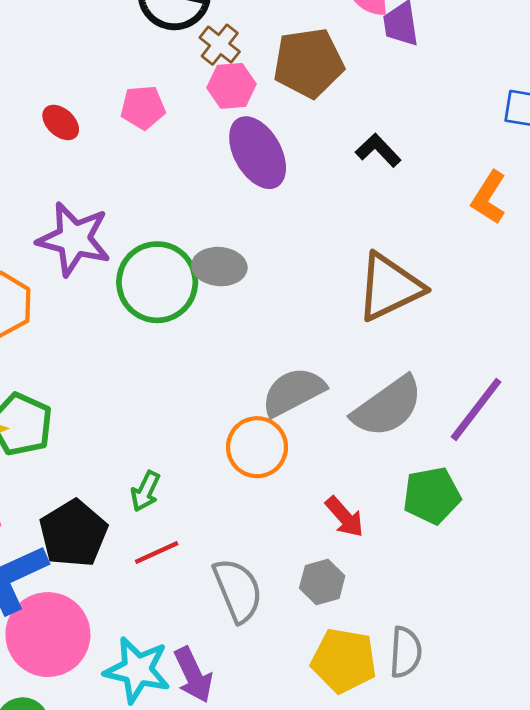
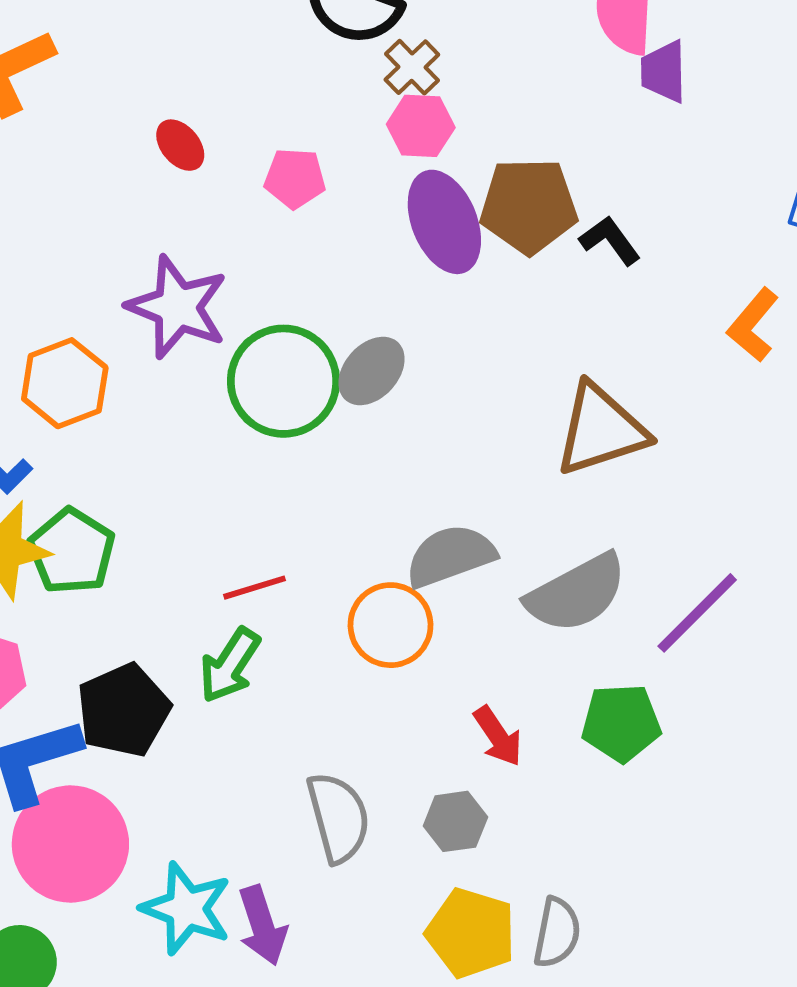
brown pentagon: (309, 63) -> (529, 206), moved
pink pentagon: (143, 107) -> (295, 178), moved
gray ellipse: (219, 267) -> (372, 371), turned -60
green arrow: (145, 491) -> (230, 665), size x1.4
red line: (157, 552) -> (255, 588), moved

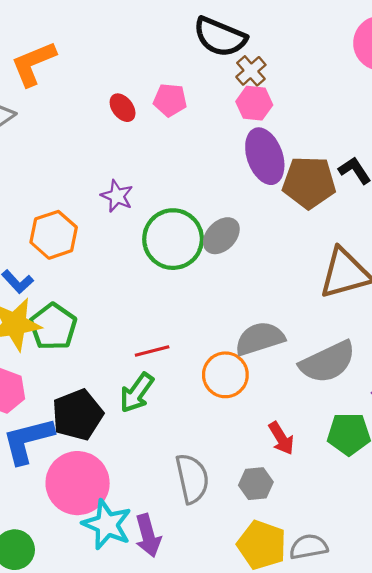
pink pentagon: (295, 178) -> (170, 100), moved
brown pentagon: (529, 206) -> (309, 182), moved
purple star: (177, 307) -> (117, 196), size x0.6
pink circle: (70, 844) -> (78, 483), moved
gray semicircle: (557, 933) -> (309, 547), turned -114

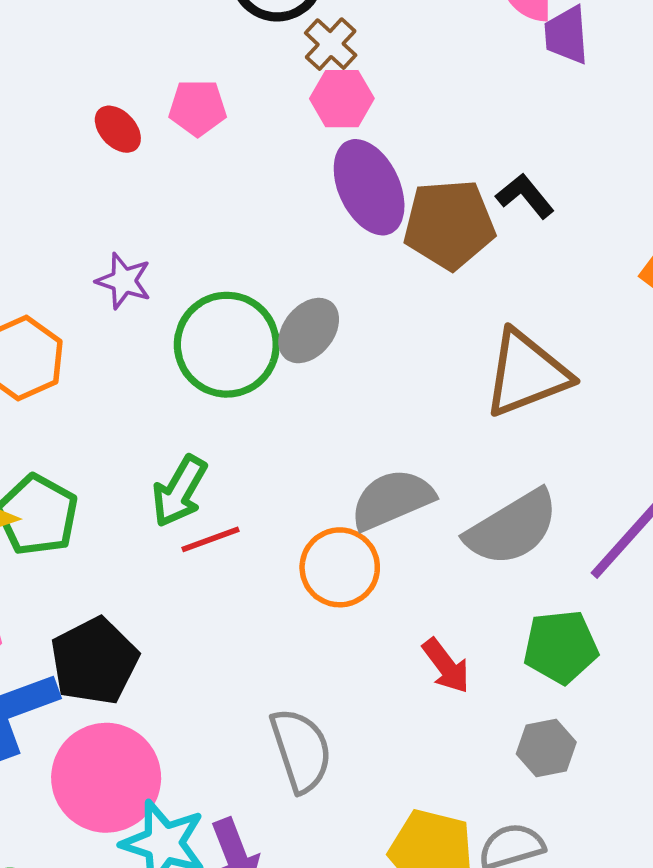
green arrow: (137, 393) -> (179, 491), moved
gray hexagon: (256, 484) -> (546, 748), moved

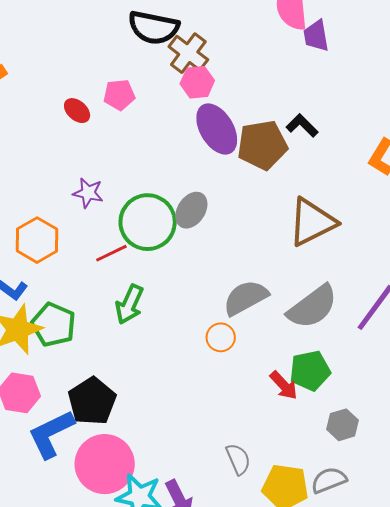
brown cross: (331, 44) -> (188, 53), size x1.4
red line: (210, 539) -> (111, 253), moved
orange circle: (340, 567) -> (221, 337), size x0.7
green pentagon: (561, 647) -> (310, 371), moved
gray semicircle: (301, 750) -> (238, 459), moved, size x0.7

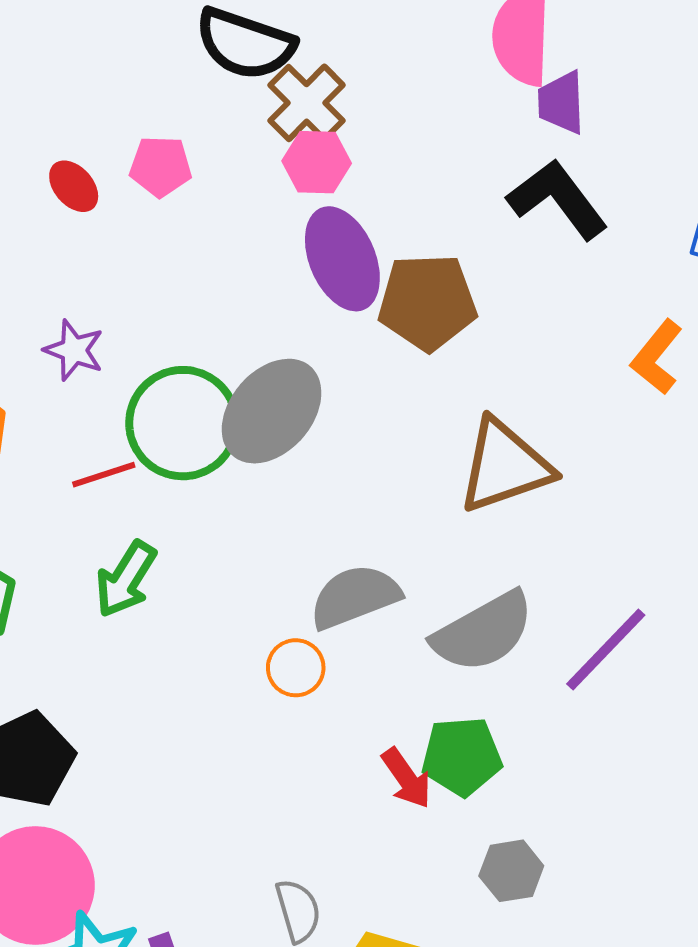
black L-shape: (302, 126) -> (558, 199), moved, size x1.6
gray ellipse: (191, 210) -> (272, 411), size x1.5

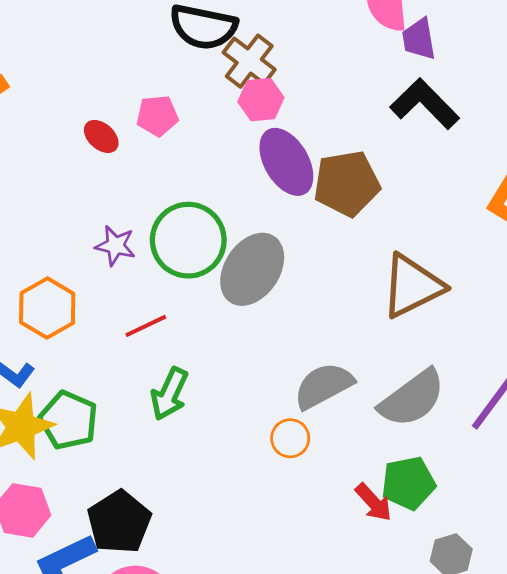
green circle: (183, 423) -> (188, 240), moved

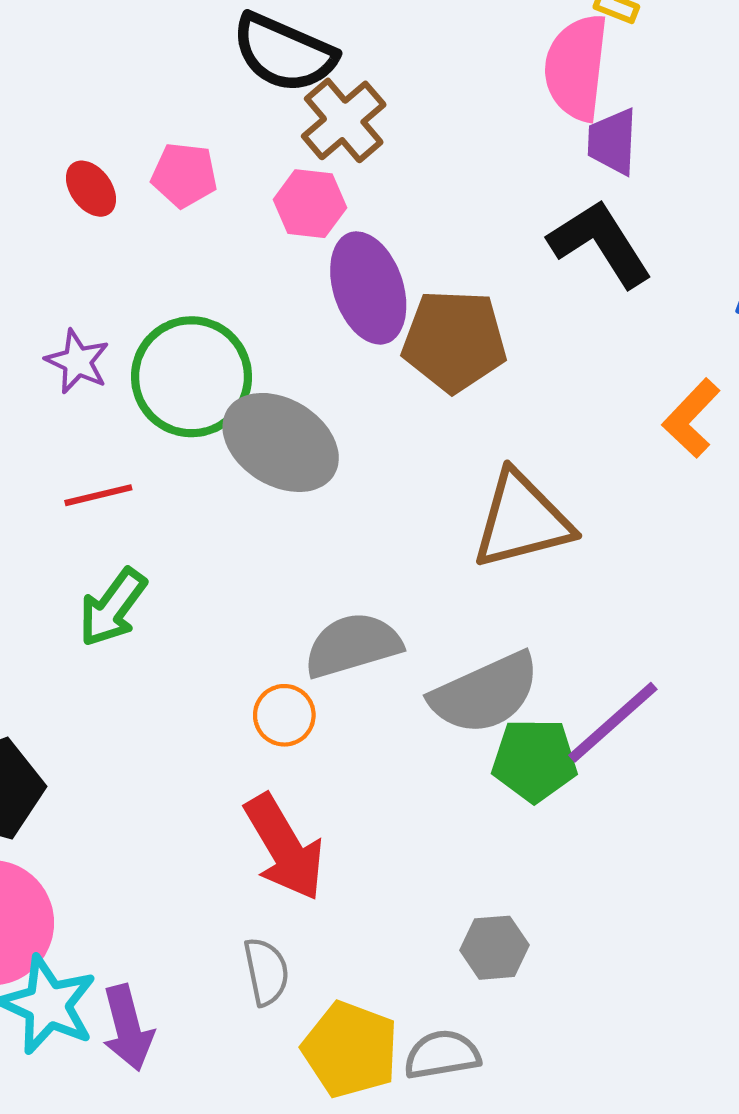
pink hexagon: (261, 100) -> (310, 204), moved
gray ellipse: (252, 269) -> (281, 442), turned 76
green pentagon: (408, 483) -> (534, 760), moved
red arrow: (373, 502) -> (284, 847), moved, size x1.6

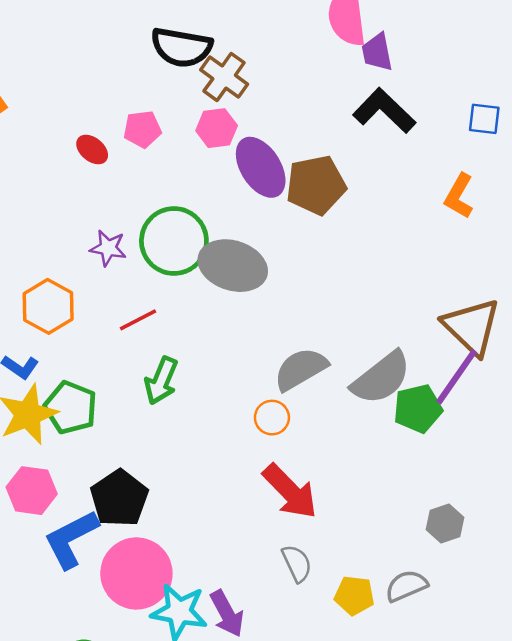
brown triangle: (522, 520) -> (472, 327), moved, turned -48
gray hexagon: (494, 948) -> (445, 524), moved
yellow pentagon: (350, 1050) -> (354, 595), size x0.7

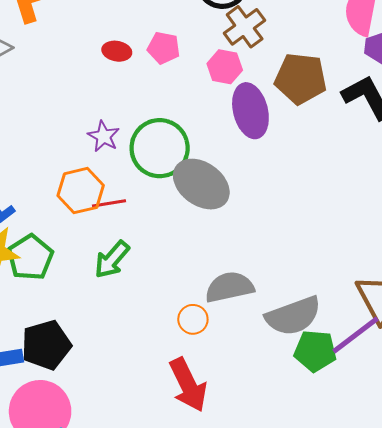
red ellipse: (92, 150) -> (117, 51), turned -48
brown pentagon: (316, 185) -> (301, 79), moved
orange hexagon: (48, 306) -> (81, 191), moved

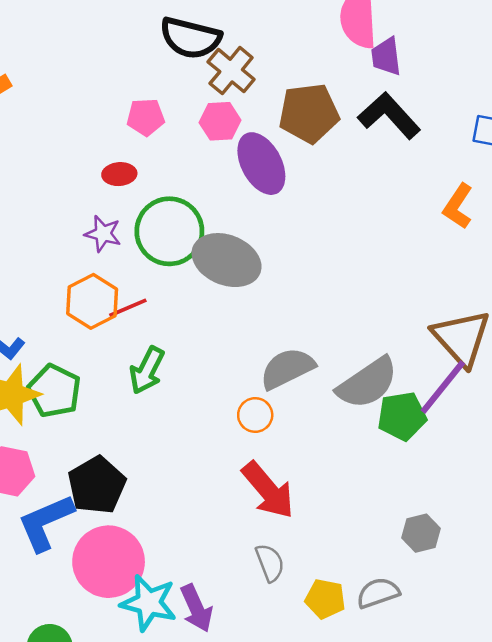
red ellipse: (117, 51) -> (119, 174), moved

